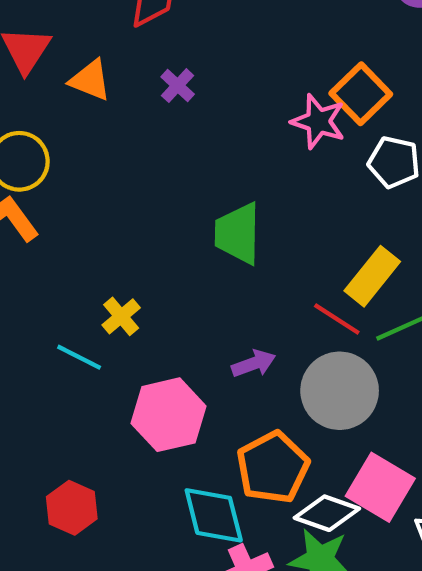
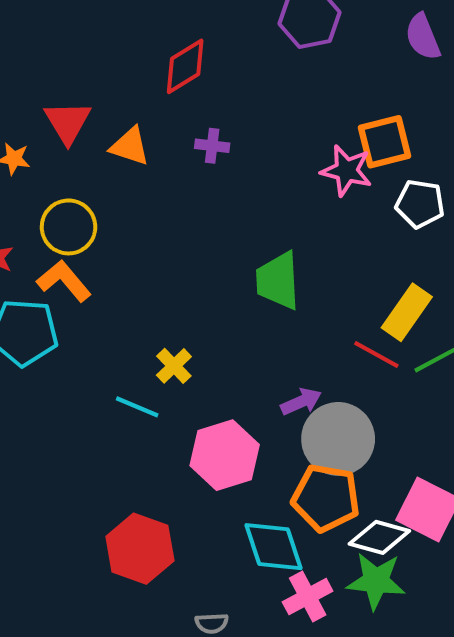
purple cross: (178, 86) -> (212, 146), turned -32
orange square: (361, 94) -> (385, 142), turned 34
gray circle: (340, 391) -> (338, 439), moved
orange pentagon: (273, 467) -> (326, 498), turned -30
red hexagon: (72, 508) -> (140, 549), size x1.4

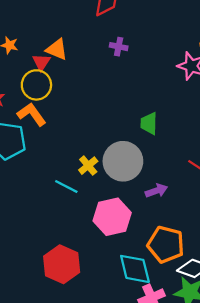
red triangle: (68, 122) -> (41, 62), moved, size x0.7
orange triangle: (130, 146) -> (57, 49), moved
green trapezoid: (278, 281) -> (149, 123), size x0.7
gray circle: (338, 439) -> (123, 161), moved

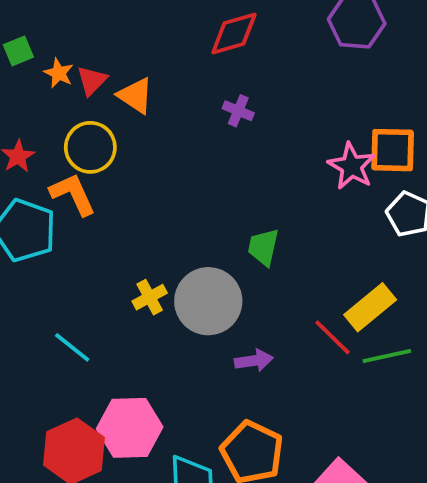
red triangle: (41, 62) -> (92, 81), moved
cyan line: (66, 186) -> (72, 347), moved
pink hexagon: (112, 217) -> (130, 428), moved

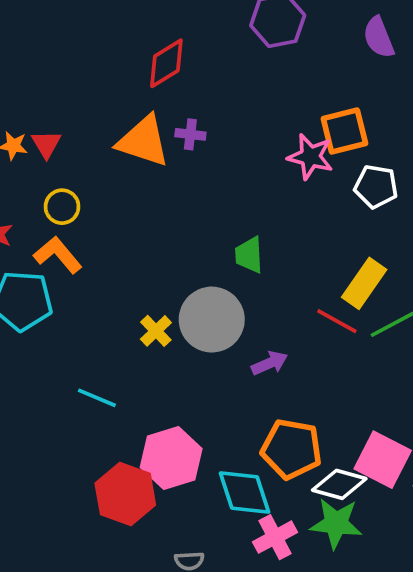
orange triangle: (135, 95) -> (143, 141), moved, size x1.5
yellow circle: (90, 147) -> (62, 207), size x0.7

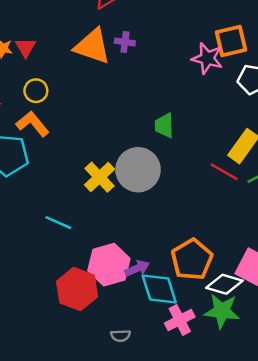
yellow cross: (156, 331) -> (100, 177), size x1.4
purple arrow: (270, 363) -> (137, 268), moved
orange pentagon: (291, 449) -> (192, 259), turned 30

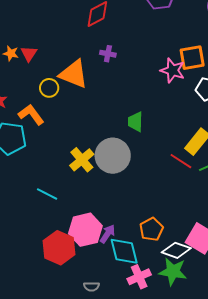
orange triangle: (92, 46) -> (74, 74), moved
yellow circle: (36, 91) -> (49, 88), moved
orange pentagon: (192, 259) -> (151, 229), size x0.7
purple arrow: (137, 268) -> (108, 234), turned -36

